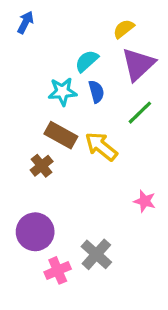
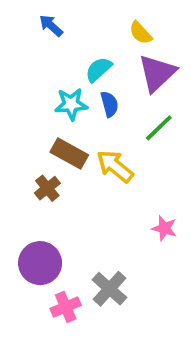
blue arrow: (25, 22) -> (51, 26), moved, turned -75
yellow semicircle: (124, 29) -> (141, 33), turned -95

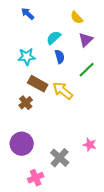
purple triangle: (157, 73) -> (86, 40), size x0.7
cyan star: (71, 104) -> (27, 57), moved
pink star: (164, 228) -> (90, 145), moved
pink cross: (66, 307) -> (36, 178), moved

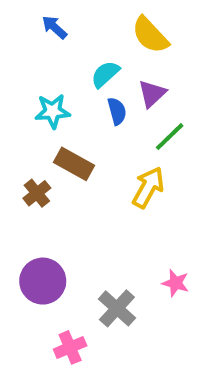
yellow semicircle: (77, 18) -> (150, 35), size x1.5
purple triangle: (86, 40) -> (152, 94), moved
yellow arrow: (63, 91) -> (148, 187), moved, turned 80
brown cross: (26, 103) -> (37, 193), moved

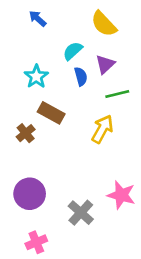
cyan star: (53, 111) -> (36, 76), turned -30
green line: (170, 137) -> (117, 94), turned 30
pink star: (176, 283) -> (121, 195), size x1.5
pink cross: (70, 347) -> (36, 242), moved

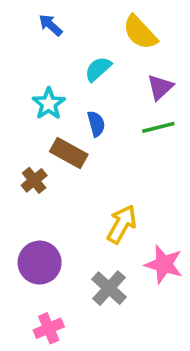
purple triangle: (105, 64) -> (160, 87), moved
blue semicircle: (81, 76) -> (96, 124), moved
yellow arrow: (102, 129) -> (122, 224), moved

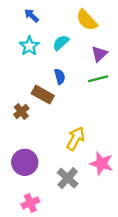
cyan star: (49, 104) -> (29, 46), moved

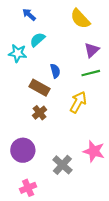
cyan semicircle: (61, 43) -> (37, 40), moved
cyan star: (29, 46) -> (18, 53), moved, turned -30
brown cross: (21, 112) -> (40, 113), moved
yellow arrow: (76, 139) -> (78, 102), moved

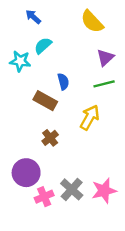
brown cross: (40, 113) -> (50, 138), moved
pink star: (94, 151) -> (104, 191), moved, turned -30
pink cross: (28, 188) -> (44, 197), moved

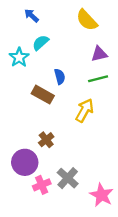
purple triangle: (105, 58) -> (99, 54), turned 30
cyan star: (20, 61) -> (19, 57), turned 30
brown cross: (50, 138) -> (46, 140), moved
pink star: (104, 191) -> (101, 195), moved, turned -30

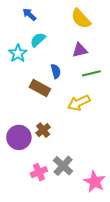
purple triangle: (99, 54) -> (80, 50), moved
yellow arrow: (85, 110) -> (79, 103), turned -145
purple circle: (25, 162) -> (19, 137), moved

